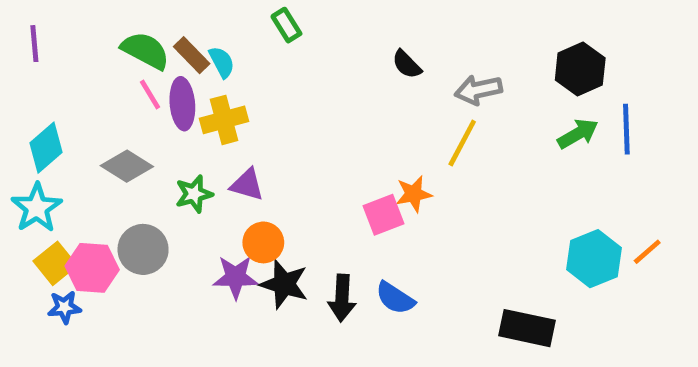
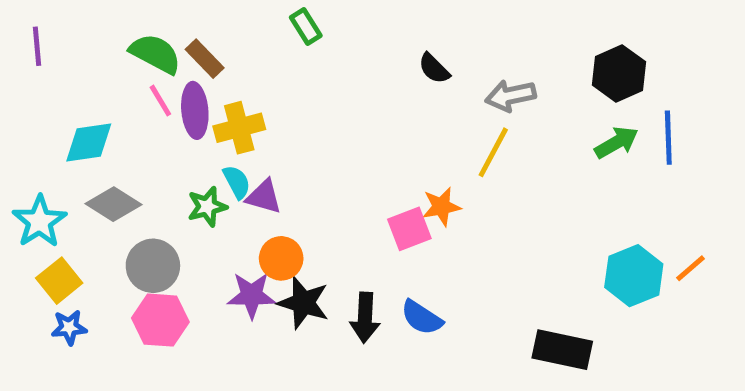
cyan semicircle: (222, 62) -> (237, 182), moved
cyan diamond: (46, 148) -> (89, 142), moved, turned 33
gray diamond: (127, 166) -> (113, 204), moved
pink hexagon: (92, 268) -> (160, 320), moved

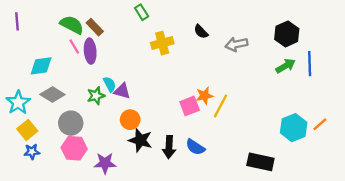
yellow cross: (239, 128) -> (162, 43), moved
yellow line: (493, 152) -> (220, 106), moved
purple star: (252, 295) -> (105, 163), moved

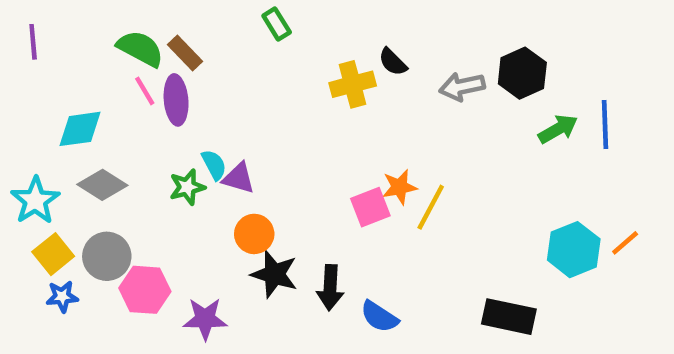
black hexagon: (287, 34) -> (522, 73), moved
yellow cross: (162, 43) -> (353, 84), moved
gray circle: (71, 123) -> (107, 256), moved
blue semicircle: (195, 147) -> (379, 317), moved

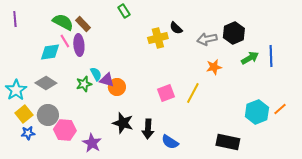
cyan diamond: (80, 129) -> (50, 52), moved
orange star: (399, 187) -> (214, 67), moved
orange circle: (254, 234) -> (117, 87), moved
purple star: (205, 319) -> (92, 143), turned 30

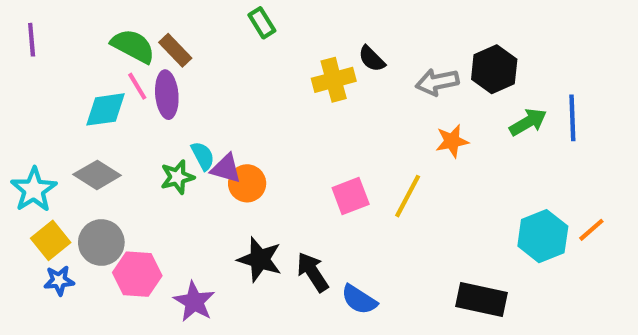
black arrow: (148, 129) -> (313, 272), turned 144

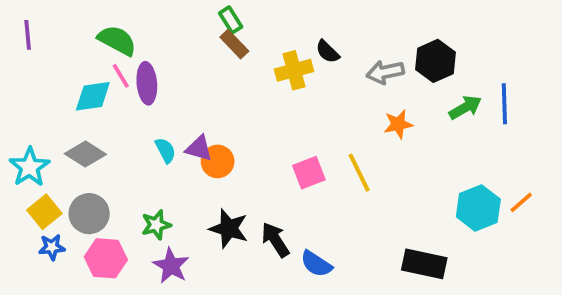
brown rectangle: (175, 50) -> (234, 44), moved
cyan semicircle: (203, 156) -> (165, 150), moved
green star: (177, 177) -> (156, 225), moved
yellow line: (408, 196) -> (359, 173), turned -54
pink hexagon: (137, 274) -> (106, 258), moved

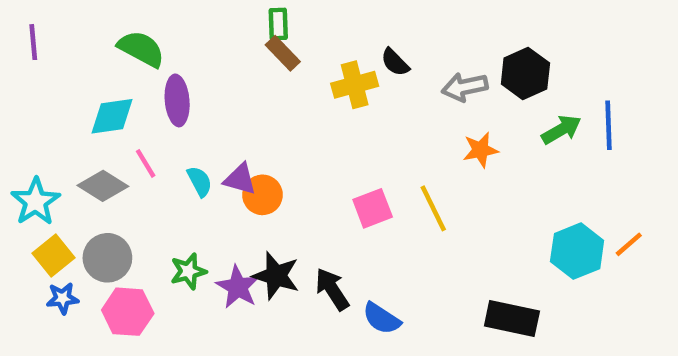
green rectangle: (231, 20) -> (278, 24), turned 30
pink line: (121, 76) -> (146, 163), moved
purple star: (171, 266) -> (238, 287), moved

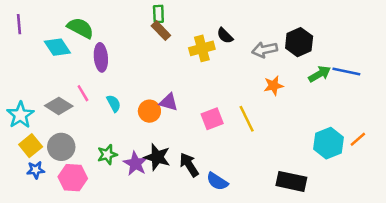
cyan diamond: (112, 116) -> (57, 47), moved, turned 64
blue line: (609, 125) -> (346, 71), turned -76
purple triangle: (240, 179) -> (169, 102), moved

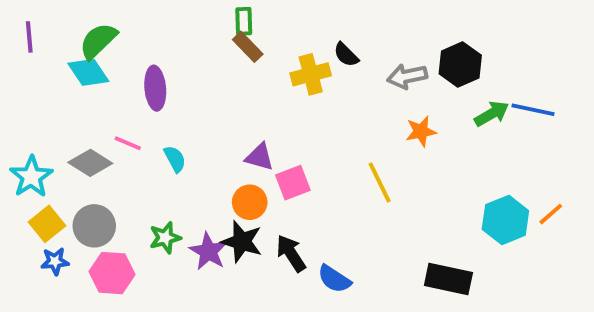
green semicircle: (80, 28) -> (98, 41), moved, turned -72
pink line: (83, 93) -> (128, 143), turned -36
orange circle: (149, 111) -> (250, 202), moved
pink square: (212, 119) -> (293, 183), moved

